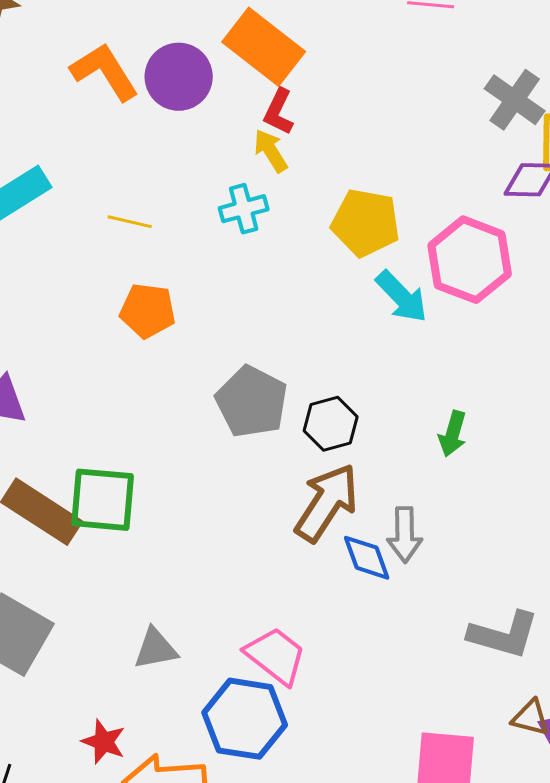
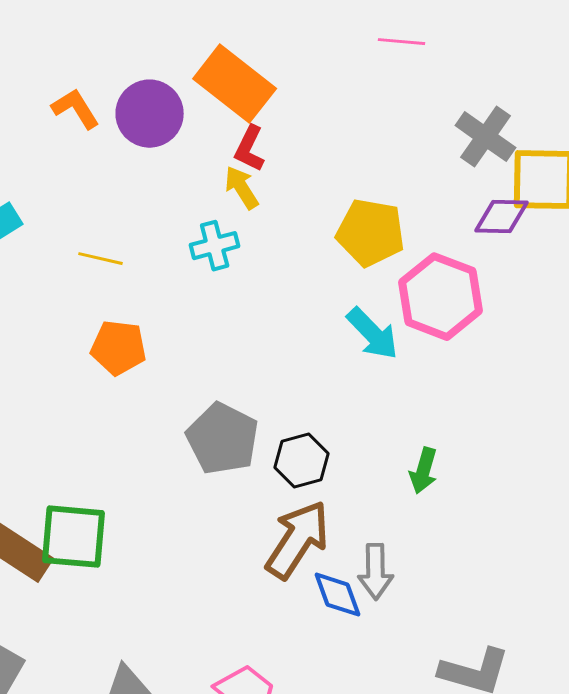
orange L-shape: (105, 72) -> (76, 109), size x0.7
yellow pentagon: (366, 223) -> (371, 233), moved

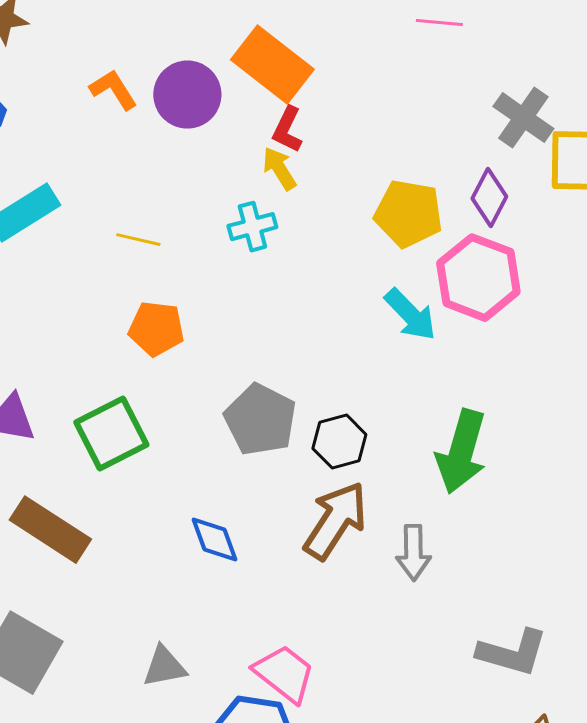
purple diamond: (502, 217) -> (489, 198), moved, turned -64
green arrow: (424, 471) -> (461, 452), size x1.8
green square: (74, 537) -> (111, 434), moved, turned -32
blue diamond: (338, 595) -> (214, 540), moved

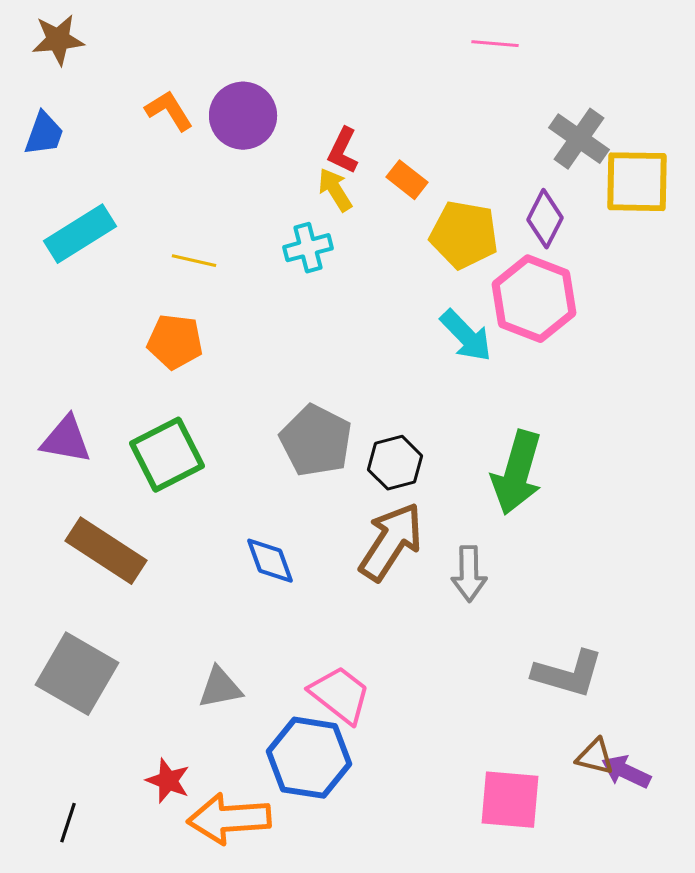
orange rectangle: (272, 65) -> (407, 180), moved, size x0.5
orange pentagon: (156, 329) -> (175, 342), moved

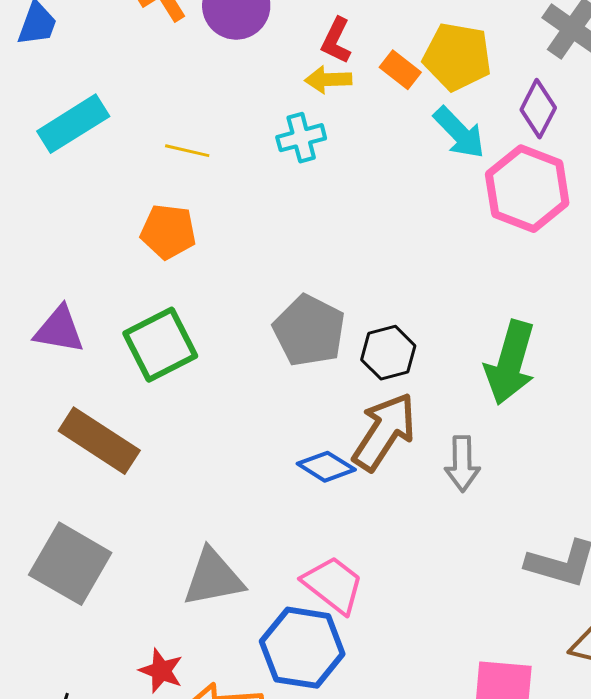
yellow arrow: (335, 190) -> (328, 80), turned -60
yellow pentagon: (464, 235) -> (457, 57), moved
cyan arrow: (466, 336) -> (459, 133), moved
blue diamond: (270, 561) -> (326, 467), moved, turned -38
gray triangle: (220, 688) -> (213, 578), size x1.4

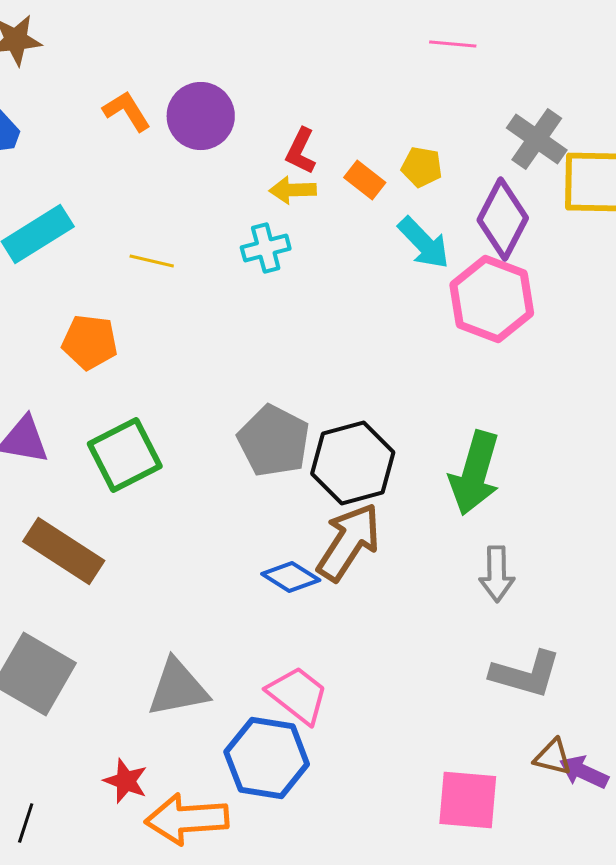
yellow pentagon: (457, 57) -> (422, 167), size x0.6
purple diamond: (538, 109) -> (503, 219), size x1.4
orange pentagon: (168, 232) -> (90, 342), moved
black hexagon: (388, 353) -> (353, 463), size x1.5
gray arrow: (462, 464) -> (497, 574), moved

